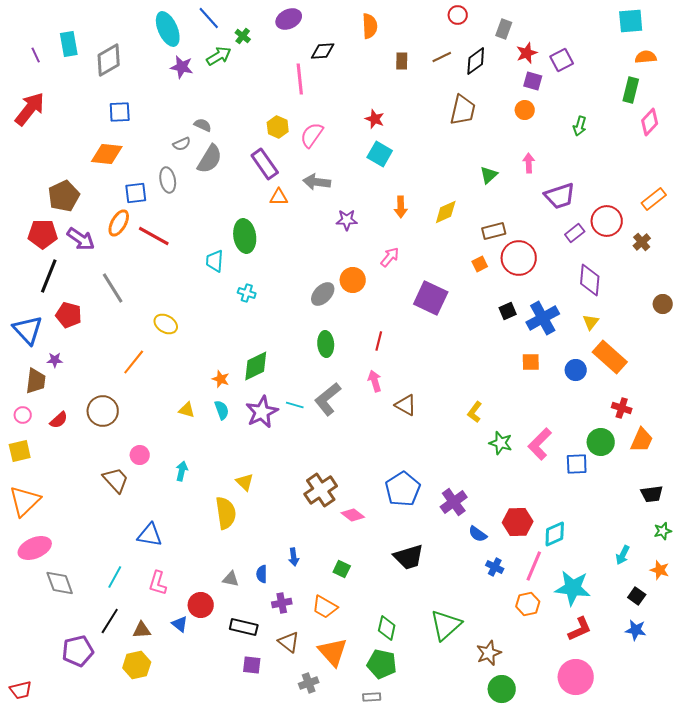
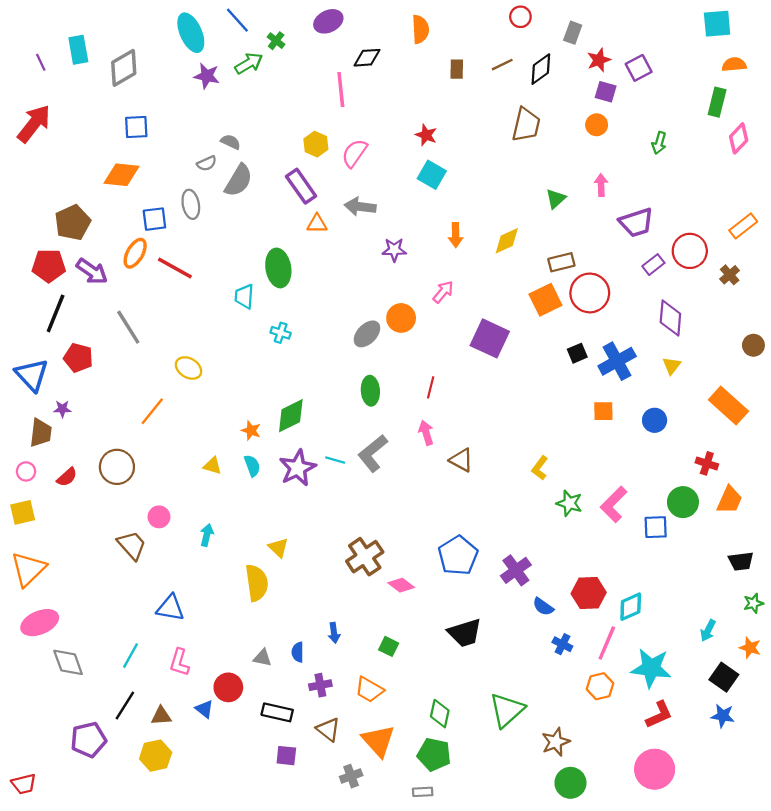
orange square: (480, 264) -> (545, 300), size x1.8
orange rectangle: (610, 357) -> (728, 406), moved
black square: (637, 596) -> (724, 677), size x1.4

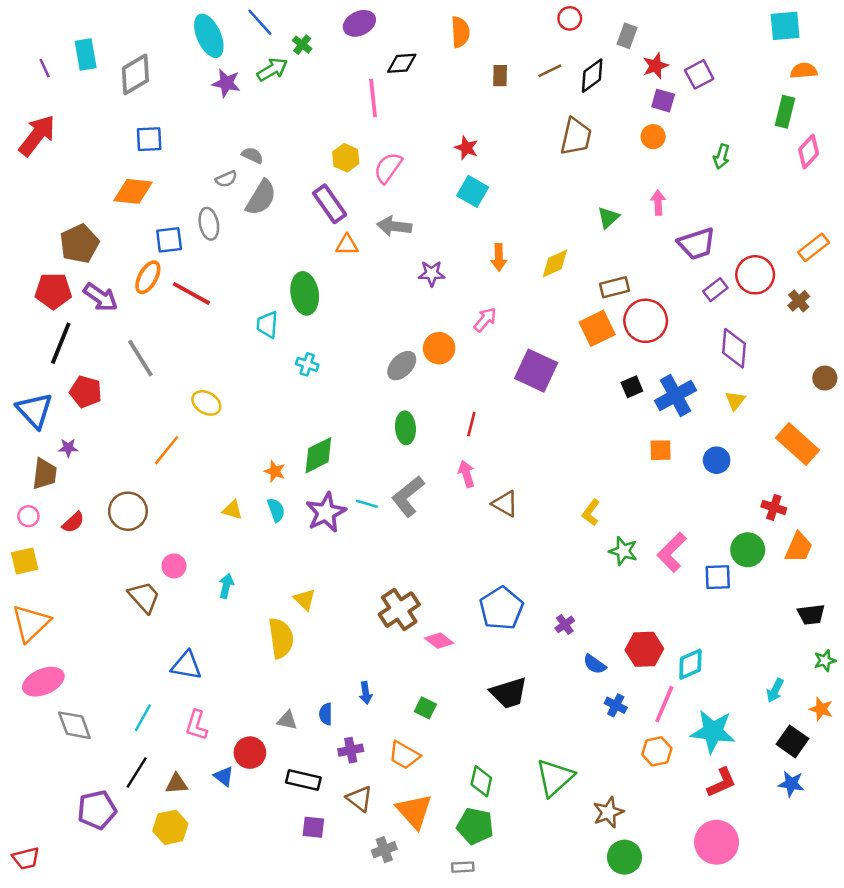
purple cross: (516, 570) -> (565, 624), size x0.6

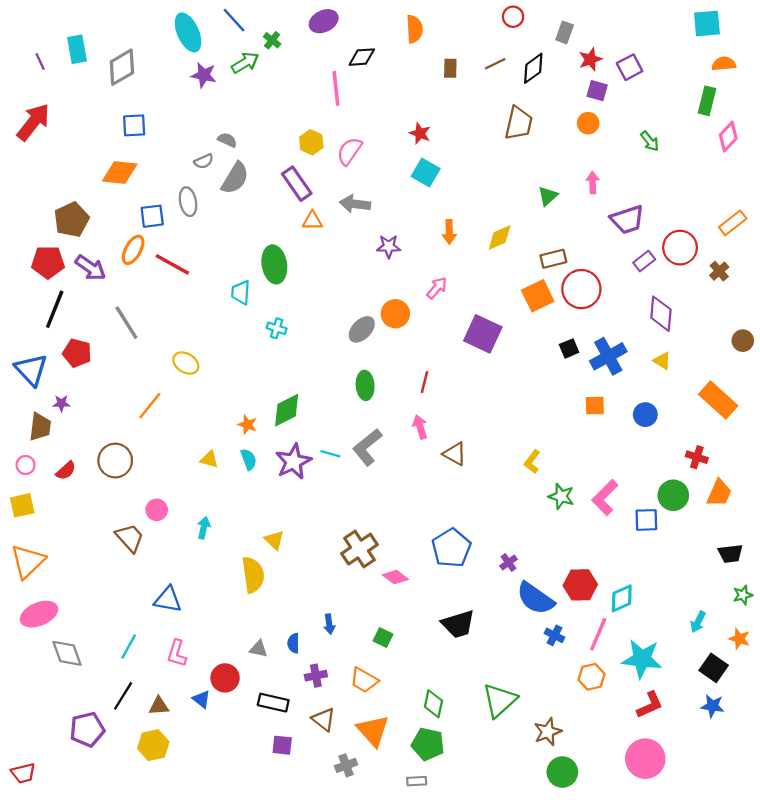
green arrow: (722, 157) -> (650, 141), turned -55
yellow triangle: (735, 400) -> (662, 361), turned -36
blue semicircle: (595, 664) -> (535, 598), size x1.8

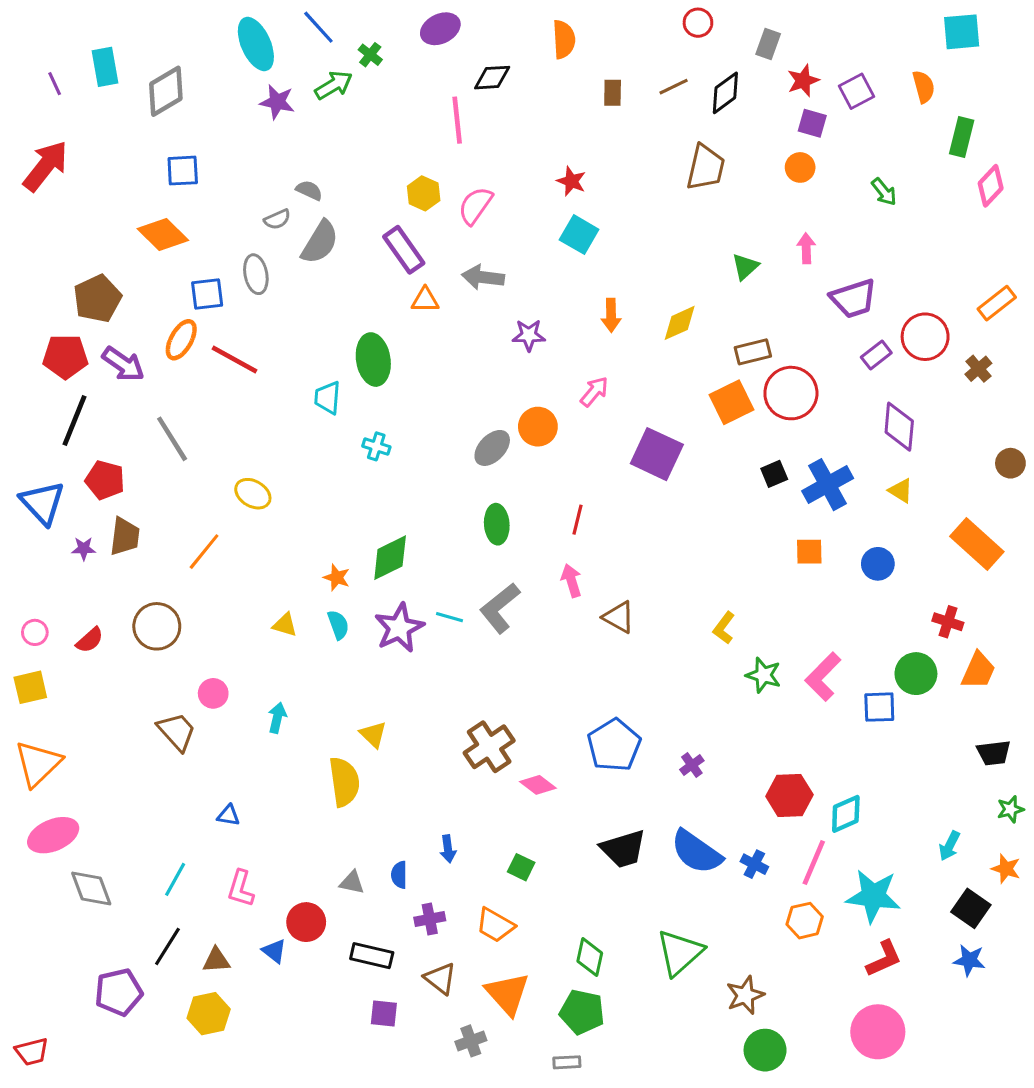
orange semicircle: (724, 64) -> (924, 87), moved, turned 80
orange diamond: (120, 172) -> (163, 235), turned 39
brown trapezoid: (40, 427) -> (125, 536), moved
blue semicircle: (535, 598) -> (696, 852), moved
blue triangle: (168, 599) -> (228, 815), size x0.6

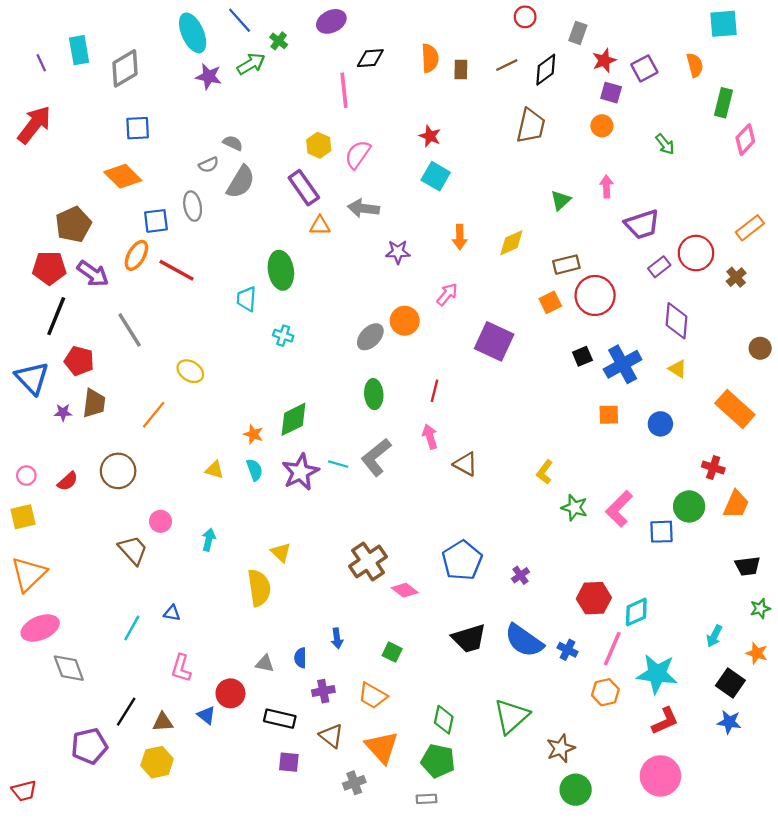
orange semicircle: (564, 39) -> (430, 58), moved
orange square: (731, 402) -> (550, 302), size x0.7
cyan line: (175, 879) -> (132, 628), moved

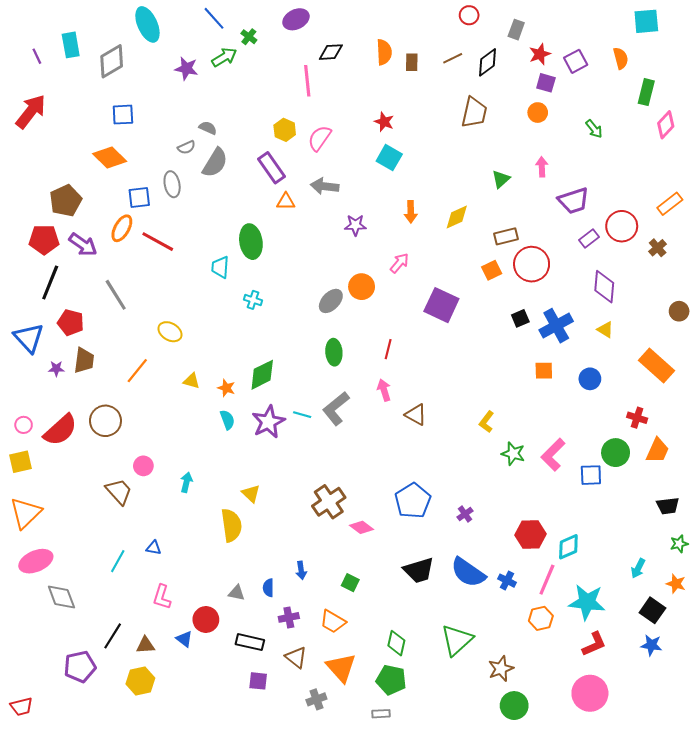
cyan ellipse: (193, 33) -> (147, 24), moved
yellow triangle: (214, 470) -> (192, 381), moved
red semicircle: (68, 481) -> (60, 430), size x1.8

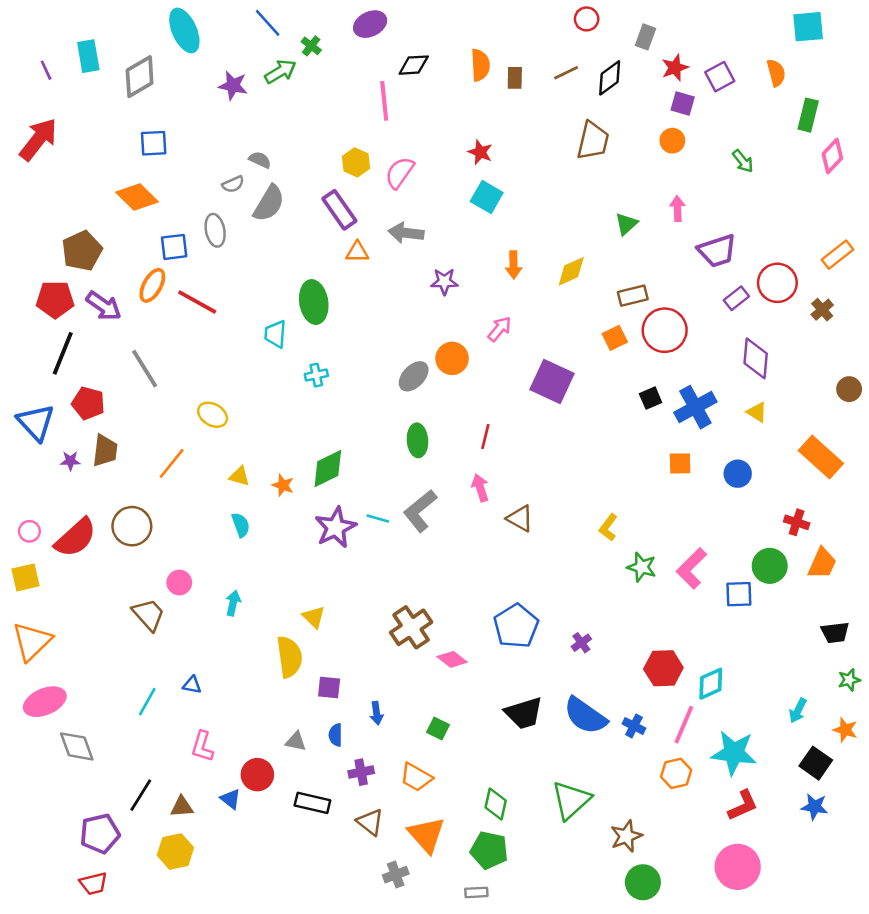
cyan cross: (253, 300) -> (316, 375), turned -30
cyan semicircle: (227, 420) -> (241, 525), moved
purple square: (258, 681) -> (329, 688), moved
red trapezoid: (22, 707) -> (93, 884), moved

